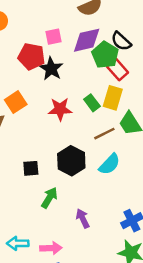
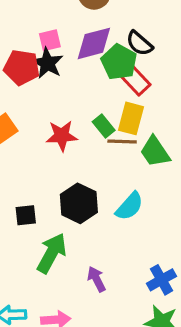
black star: (51, 69) -> (48, 63), moved
brown line: (104, 134) -> (122, 142), moved, turned 30
green arrow: (49, 198) -> (52, 253), size x1.4

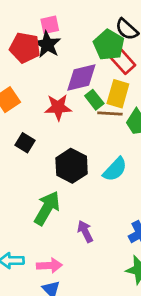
purple diamond: (94, 43) -> (81, 78), moved
black square: (26, 215) -> (25, 143), moved, turned 36

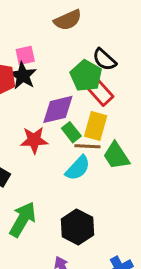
black hexagon: (72, 166) -> (77, 227), moved
cyan semicircle: (115, 169) -> (78, 168), moved
green arrow: (47, 208) -> (23, 219), moved

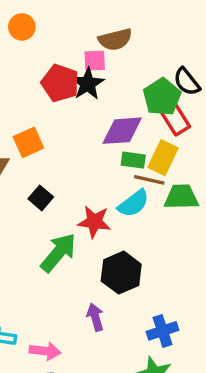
brown semicircle: (68, 20) -> (115, 40), moved
green rectangle: (71, 132) -> (133, 160), turned -54
red star: (34, 140) -> (94, 222), moved
green trapezoid: (116, 156) -> (181, 197), turned 112

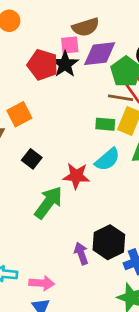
purple diamond: (122, 131) -> (100, 54), moved
brown line: (149, 180) -> (121, 98), moved
black hexagon: (121, 273) -> (109, 242), moved

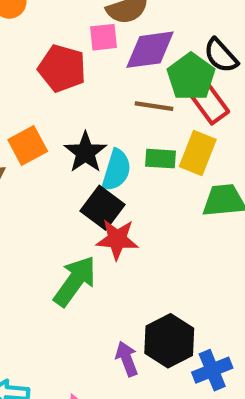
black star: (65, 64) -> (85, 152), moved
brown line: (121, 98) -> (154, 106), moved
black square: (32, 159) -> (102, 208), moved, size x1.4
cyan semicircle: (107, 159) -> (116, 170), moved, turned -32

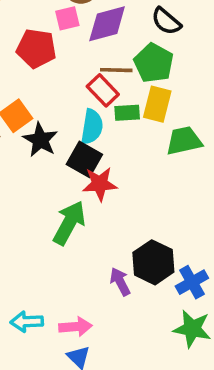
green pentagon: (191, 77) -> (154, 63), moved
red rectangle: (210, 104) -> (103, 90), moved
black star: (85, 152) -> (40, 140), moved

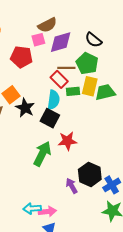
green trapezoid: (184, 141) -> (105, 92), moved
red star: (100, 184) -> (67, 141), moved
cyan arrow: (27, 322) -> (32, 209), moved

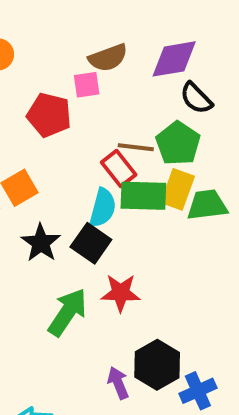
purple diamond: (61, 42) -> (174, 59), moved
green rectangle: (73, 91) -> (143, 196), size x1.6
black star: (25, 108) -> (41, 243), moved

